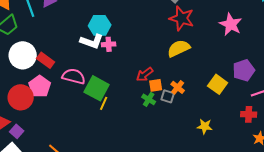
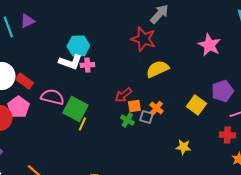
red star: (182, 18) -> (143, 39), moved

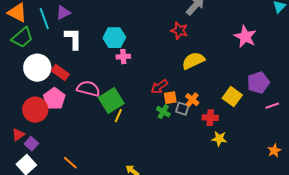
red star: (143, 39) -> (179, 31), size x0.7
white L-shape: (70, 62) -> (73, 39), moved, turned -110
green square: (75, 109) -> (111, 101), turned 30
red cross: (227, 135) -> (210, 118), moved

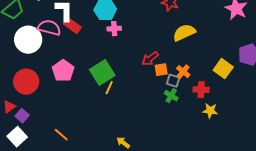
red rectangle: (60, 73) -> (72, 26), moved
pink semicircle: (88, 89) -> (49, 28), moved
pink pentagon: (54, 99) -> (63, 71), moved
green cross: (163, 112) -> (171, 96), moved

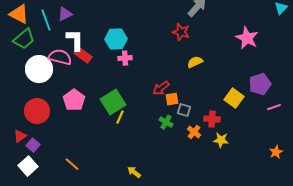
yellow semicircle: (184, 33) -> (195, 62), size x0.7
orange cross: (183, 72) -> (194, 132), moved
green cross: (171, 96) -> (166, 122), moved

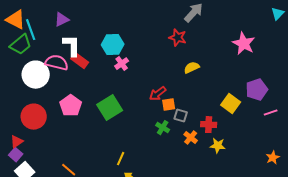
cyan line: (46, 20) -> (31, 30), moved
pink cross: (125, 58) -> (122, 64), turned -32
yellow line: (120, 117) -> (121, 159), moved
purple square: (33, 145) -> (16, 155), moved

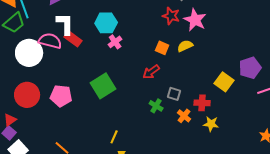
pink star: (244, 44) -> (195, 20), moved
orange square: (169, 105) -> (162, 48), moved, turned 32
pink pentagon: (71, 106) -> (61, 96), moved, turned -30

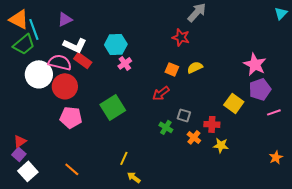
pink star: (195, 20) -> (255, 64), moved
white L-shape: (65, 24) -> (75, 45), turned 115
red circle: (27, 95) -> (65, 86), moved

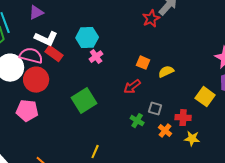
red star: (181, 37) -> (151, 19), moved, turned 30
yellow semicircle: (195, 67) -> (166, 72), moved
pink pentagon: (71, 117) -> (27, 111), moved

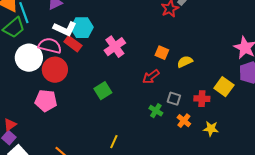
cyan hexagon: (87, 38) -> (82, 28), moved
pink cross: (96, 57) -> (115, 47), size x1.5
green square: (84, 101) -> (103, 91), size x0.7
red cross: (183, 118) -> (202, 99), moved

